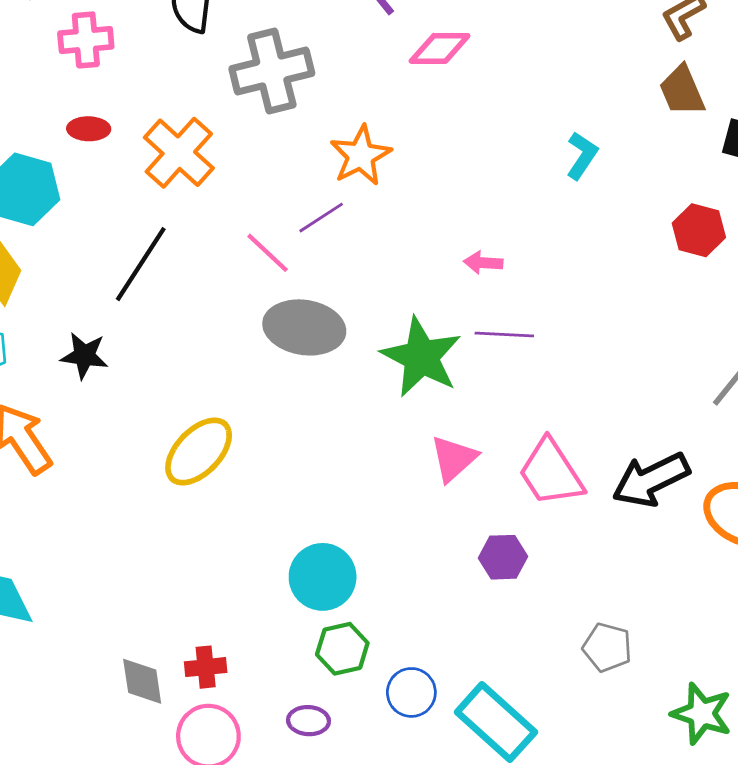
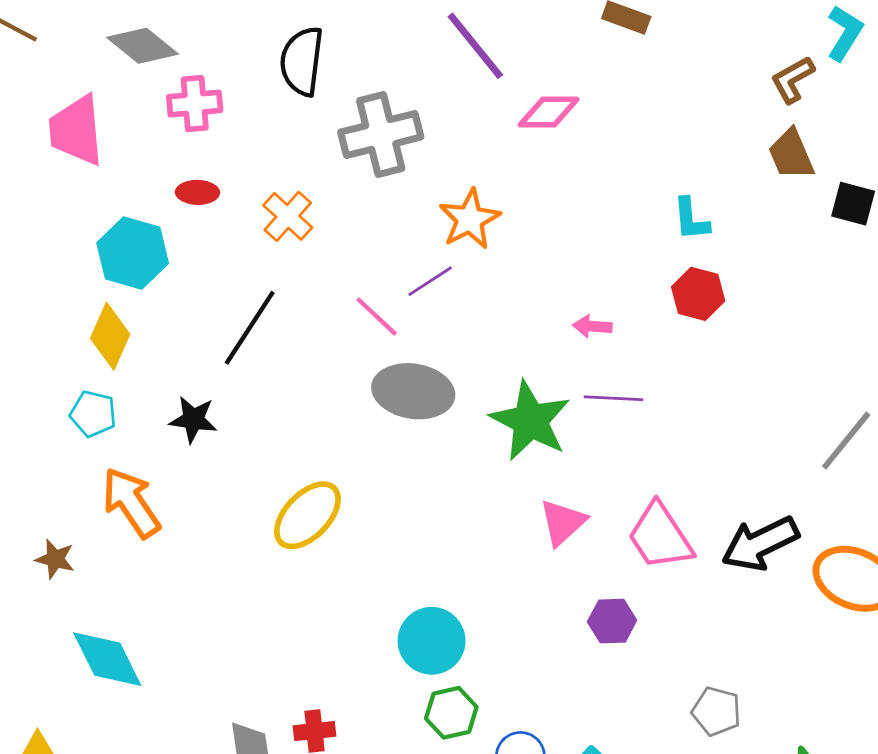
orange cross: (179, 153) -> (288, 216), size x0.7
cyan L-shape: (582, 156) -> (691, 219), turned 141
red hexagon: (699, 230) -> (698, 294), moved

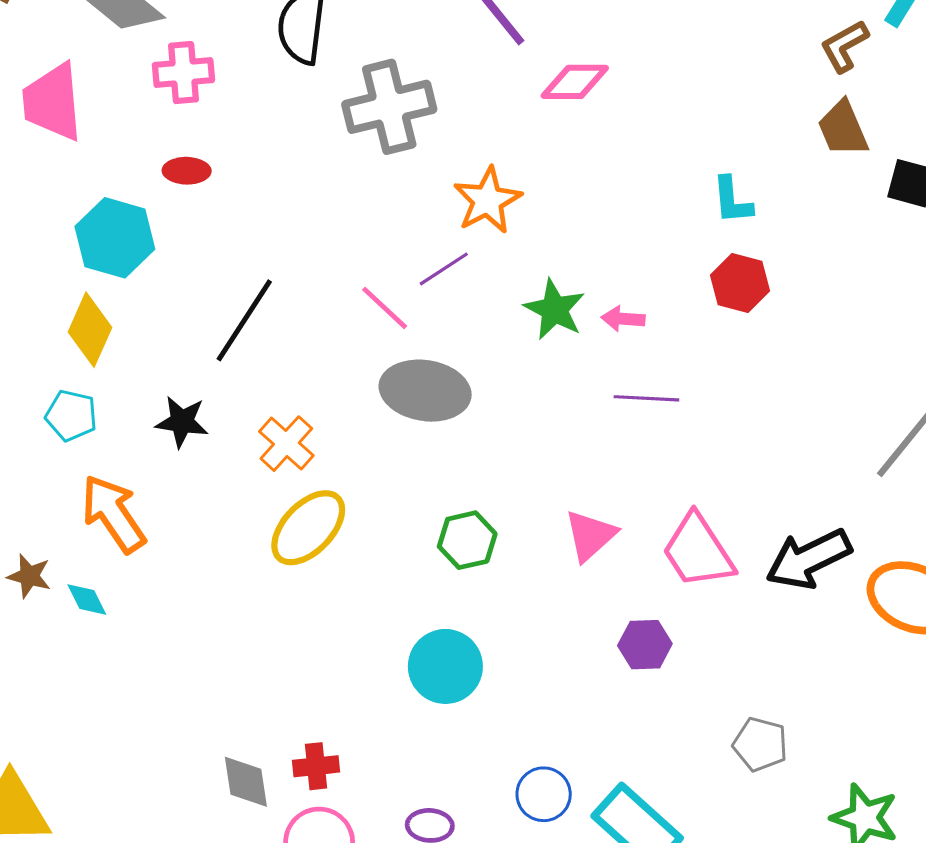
orange cross: (288, 216) -> (286, 444), moved
green star: (530, 421) -> (554, 309), moved, size x0.7
cyan diamond: (107, 659) -> (87, 599), moved, size x0.5
green hexagon: (451, 713) -> (467, 540), moved

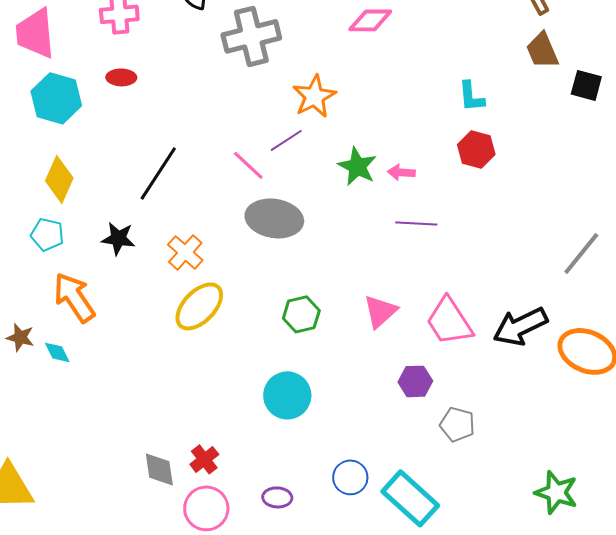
cyan hexagon: (115, 238) -> (56, 98), moved
gray pentagon: (760, 744) -> (457, 424), moved
red cross: (316, 766) -> (204, 459), turned -32

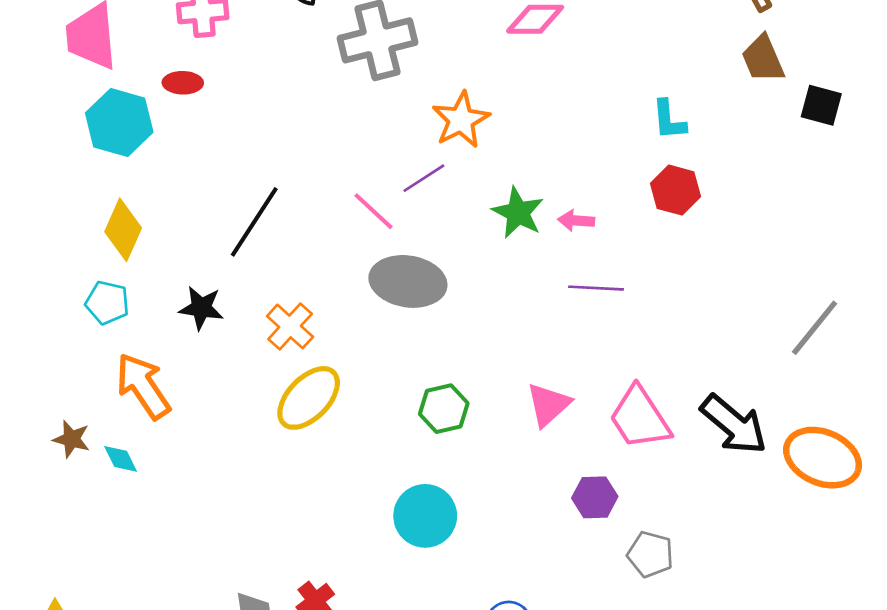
red ellipse: (121, 77) -> (183, 83), moved
black arrow: (520, 326) -> (734, 424), turned -114

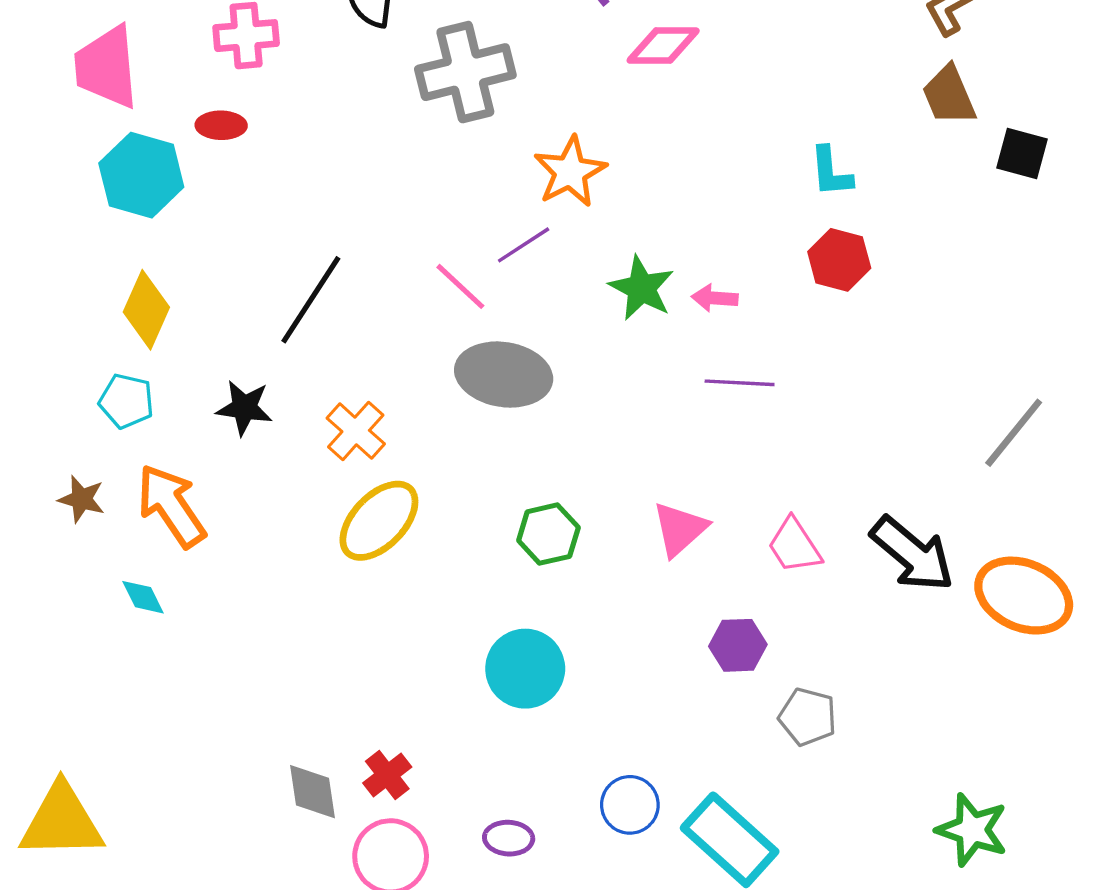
pink trapezoid: (640, 418) -> (794, 546), size x0.7
brown star: (72, 439) -> (82, 499), moved

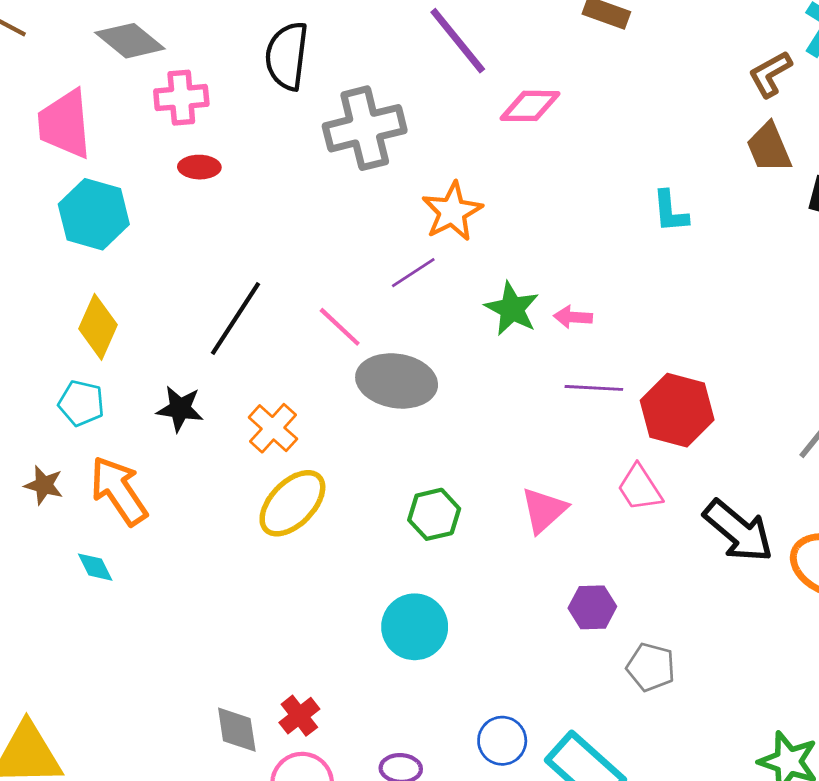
red ellipse: (221, 125) -> (199, 167), moved
red hexagon: (839, 260) -> (677, 410), moved, size x1.4
pink line: (460, 286) -> (340, 327), moved
pink trapezoid: (794, 546) -> (640, 488), moved

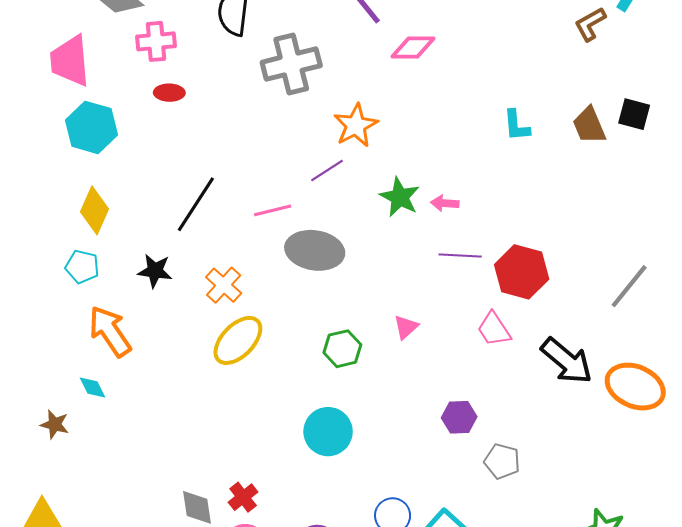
brown trapezoid: (769, 148) -> (589, 125), moved
pink line: (340, 327) -> (273, 210), turned -57
brown star: (44, 485) -> (55, 424), moved
pink triangle: (544, 510) -> (406, 327), moved, size x0.7

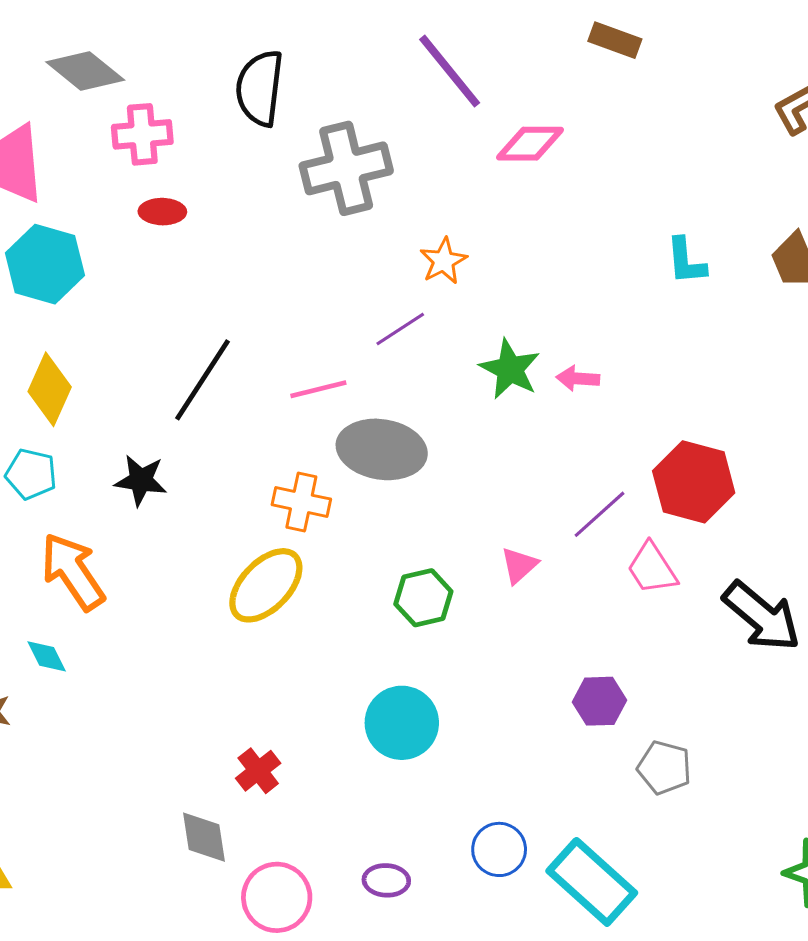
orange star: (356, 125) -> (443, 261), size x0.7
purple line: (460, 255) -> (599, 514), moved, turned -45
orange cross: (224, 285) -> (301, 502), moved, turned -30
red cross: (243, 497) -> (258, 771), moved

